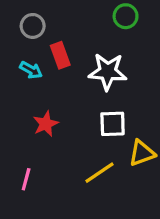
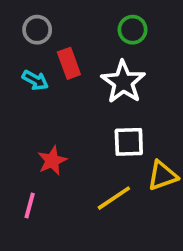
green circle: (126, 16) -> (133, 30), moved
white star: (108, 72) -> (123, 82), turned 30
red star: (46, 124) -> (52, 161), moved

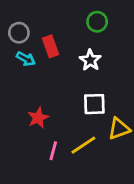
gray circle: (37, 30) -> (19, 33), moved
white star: (123, 82) -> (90, 60), size x0.7
pink line: (30, 206) -> (53, 151), moved

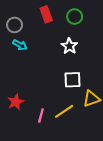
red rectangle: (50, 46) -> (46, 14), moved
red star: (38, 118) -> (16, 102), moved

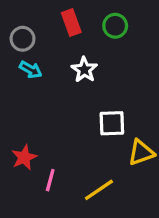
white star: (69, 46) -> (84, 70), moved
yellow line: (64, 111) -> (99, 190), moved
pink line: (41, 116) -> (50, 180), moved

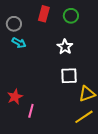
red rectangle: (71, 23) -> (44, 14), turned 35
white star: (84, 70) -> (65, 47), moved
yellow line: (99, 190) -> (84, 117), moved

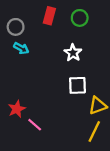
pink line: (31, 111) -> (35, 125), turned -64
yellow line: (84, 117) -> (94, 131), turned -30

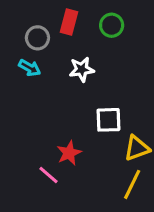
gray circle: (16, 27) -> (37, 38), moved
white star: (73, 53) -> (82, 69), moved, turned 30
red star: (17, 109) -> (69, 153), moved

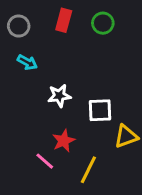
gray circle: (37, 38) -> (19, 26), moved
white star: (82, 69) -> (59, 96), moved
yellow line: (132, 184) -> (88, 170), moved

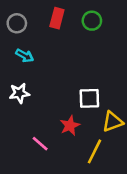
white star: (59, 96) -> (19, 93), moved
red star: (64, 141) -> (70, 126), moved
yellow line: (88, 170) -> (94, 151), moved

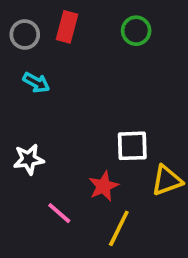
red rectangle: (57, 18) -> (67, 27), moved
white star: (19, 93) -> (29, 159), moved
yellow line: (94, 151) -> (119, 228), moved

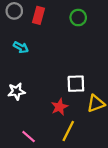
gray circle: (25, 35) -> (14, 11), moved
pink line: (59, 213) -> (29, 137), moved

